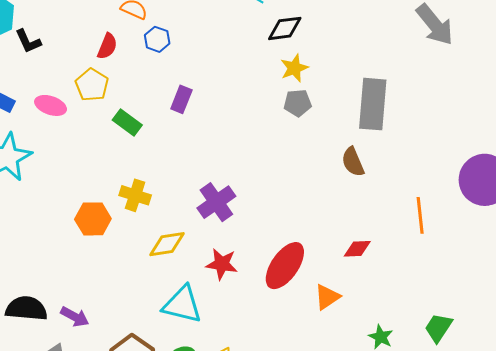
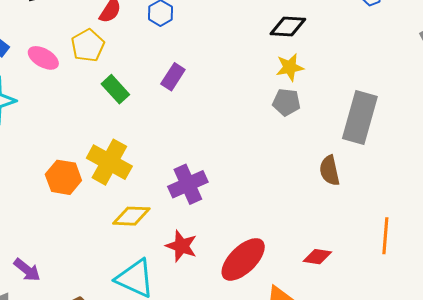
yellow cross: (135, 195) -> (109, 162), size x1.4

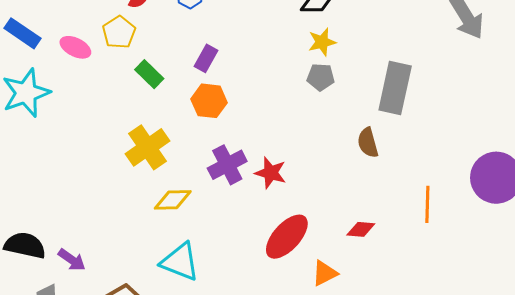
yellow cross: (109, 162) -> (147, 147), turned 30
orange hexagon: (63, 177) -> (209, 101), moved
red star: (181, 246) -> (271, 173), moved

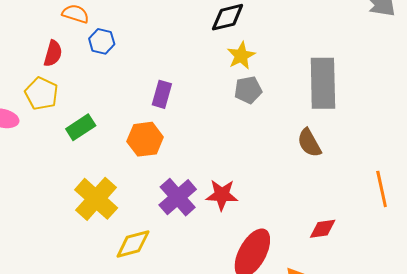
purple rectangle: (206, 58) -> (162, 94), moved
green rectangle: (149, 74) -> (81, 127), turned -64

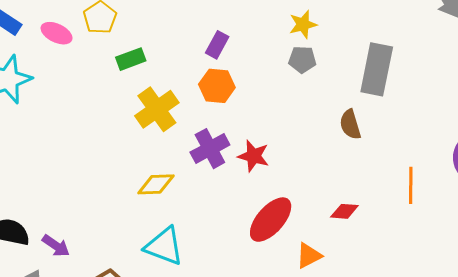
orange hexagon: (145, 139) -> (217, 86), moved
yellow cross: (96, 199) -> (157, 109), moved

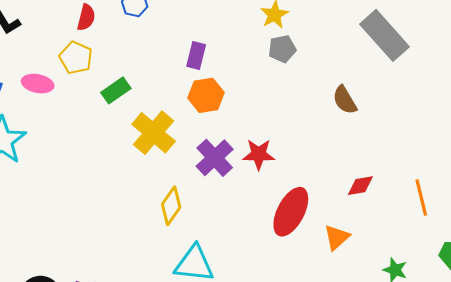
gray rectangle: (377, 69) -> (384, 35), moved, turned -39
yellow diamond: (156, 184) -> (171, 206), turned -39
orange line: (411, 185) -> (421, 198), moved

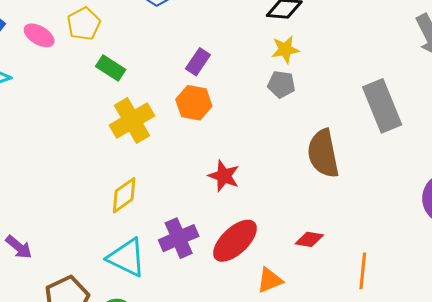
green rectangle: (116, 90) -> (111, 68), turned 48
brown semicircle: (345, 100) -> (323, 153), size x1.6
purple cross: (215, 158) -> (179, 238), moved

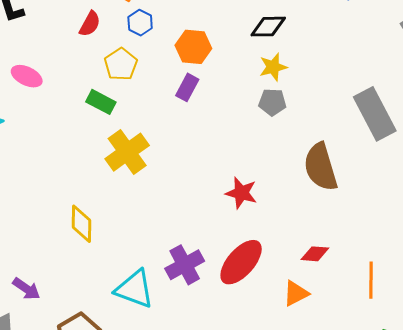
yellow pentagon: (84, 24) -> (121, 64), moved
orange hexagon: (194, 103) -> (193, 47), moved
red star: (224, 176) -> (241, 193), moved
yellow diamond: (124, 195) -> (81, 224), moved, turned -48
orange triangle: (270, 280) -> (296, 293), moved

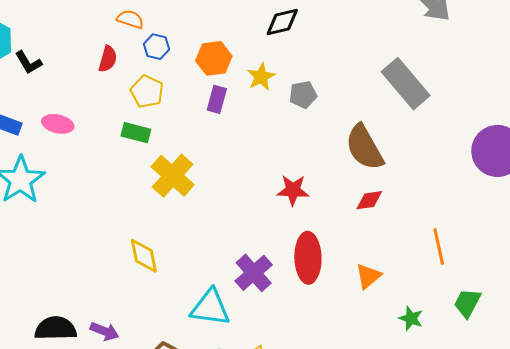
yellow star: (273, 67) -> (261, 77), moved
red diamond: (315, 254) -> (369, 200), moved
red ellipse: (241, 262) -> (308, 258), turned -30

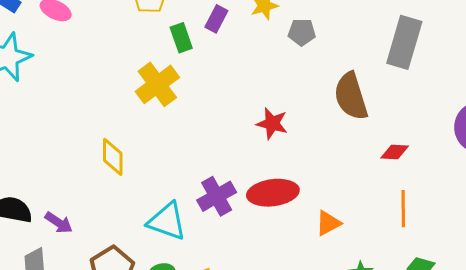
gray rectangle: (406, 84) -> (404, 42), turned 45
green rectangle: (136, 133) -> (181, 38), moved, turned 44
red diamond: (369, 200) -> (395, 152), moved
red ellipse: (308, 258) -> (273, 193), turned 72

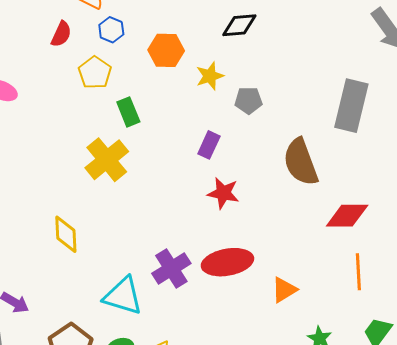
purple rectangle: (216, 19) -> (209, 145), moved
red diamond: (395, 152) -> (347, 216), size x1.5

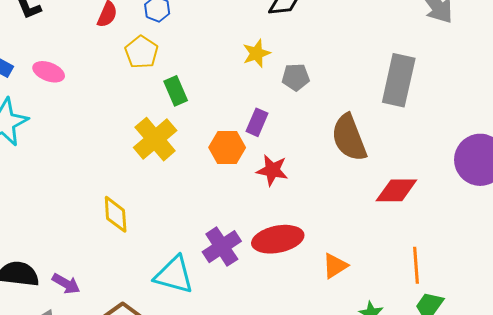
orange hexagon: (166, 50) -> (227, 148), moved
orange line: (358, 272) -> (416, 265), moved

